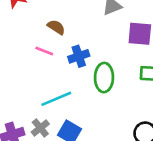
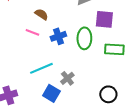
green ellipse: (104, 78) -> (84, 38), moved
gray cross: (40, 128) -> (67, 78), moved

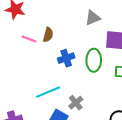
brown semicircle: (41, 14) -> (48, 35), turned 72
pink line: (32, 32) -> (29, 39), moved

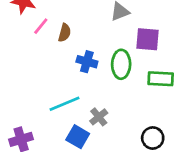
pink line: (29, 39) -> (41, 26), moved, turned -72
blue cross: (66, 58) -> (87, 62), turned 35

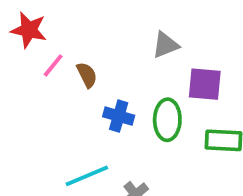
brown semicircle: (65, 33) -> (87, 75), turned -42

